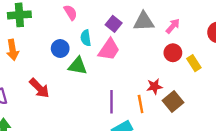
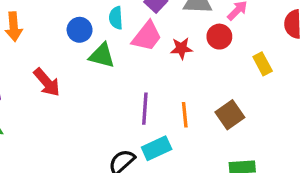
red circle: (173, 53) -> (219, 37), moved
red star: (154, 87) -> (181, 48), moved

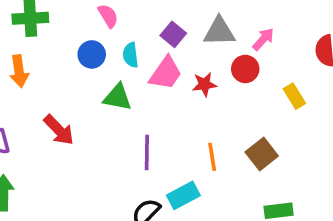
blue circle: (80, 30) -> (92, 54), moved
purple line: (145, 109) -> (147, 152), moved

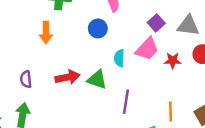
cyan semicircle: (131, 55) -> (119, 58), moved
green triangle: (118, 97) -> (97, 80), moved
red arrow: (59, 130) -> (67, 77), turned -65

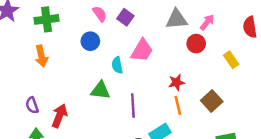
purple square: (156, 23) -> (125, 17), moved
red star: (173, 61) -> (177, 82), moved
red arrow: (67, 77) -> (59, 116), moved, turned -45

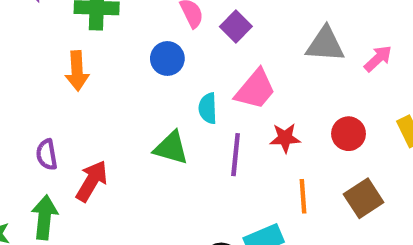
red circle: (196, 44) -> (349, 134), moved
red star: (177, 82) -> (285, 138), moved
purple line: (133, 106) -> (236, 155), moved

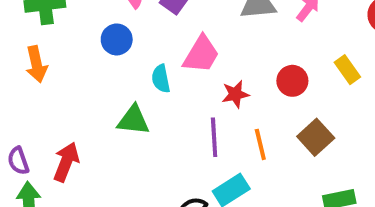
purple semicircle: (47, 155) -> (18, 161), moved
purple line: (236, 155) -> (214, 137), moved

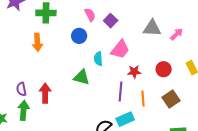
red arrow: (66, 162) -> (45, 93), turned -30

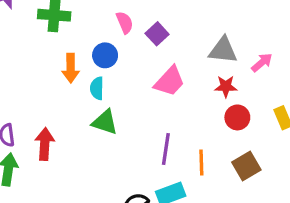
orange arrow: (37, 42) -> (71, 68), moved
cyan semicircle: (98, 59) -> (97, 88), moved
red star: (134, 72) -> (226, 86), moved

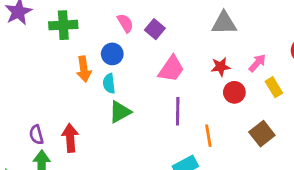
gray triangle: (223, 50) -> (224, 23), moved
pink arrow: (262, 63) -> (257, 63), moved
green triangle: (105, 122) -> (120, 112), turned -40
purple line: (166, 149) -> (178, 111), moved
brown square: (246, 166) -> (262, 134), moved

